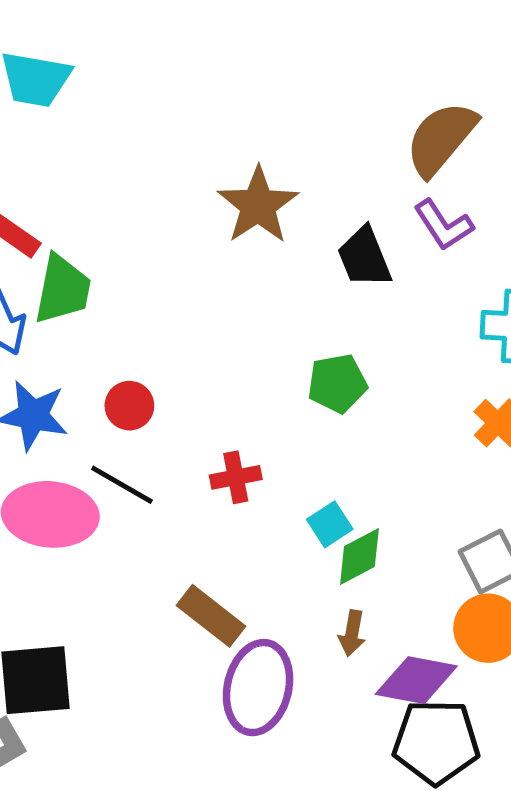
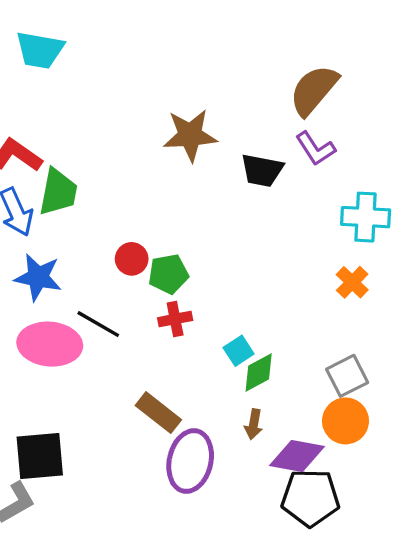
brown star: (258, 205) -> (190, 135), turned 30
black trapezoid: (364, 257) -> (262, 170), turned -57
green pentagon: (337, 383) -> (168, 274), moved
red circle: (129, 406) -> (132, 259), moved

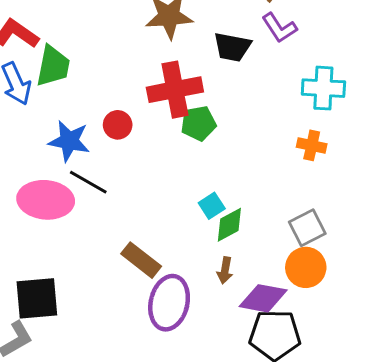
green pentagon: (168, 274) -> (198, 123), moved
blue star: (38, 277) -> (69, 141), moved
orange cross: (352, 282) -> (312, 145), turned -32
red cross: (175, 319) -> (175, 90), moved, size x1.8

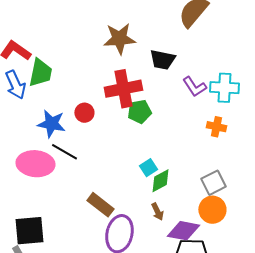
purple L-shape: (279, 28) -> (194, 87), moved
brown arrow: (225, 270) -> (157, 212), turned -36

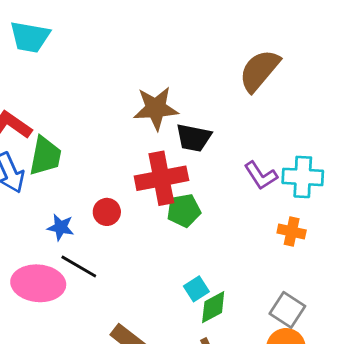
black trapezoid: (162, 60) -> (194, 138), moved
blue star: (51, 124) -> (61, 227), size x0.7
gray square: (213, 183) -> (287, 310), turned -30

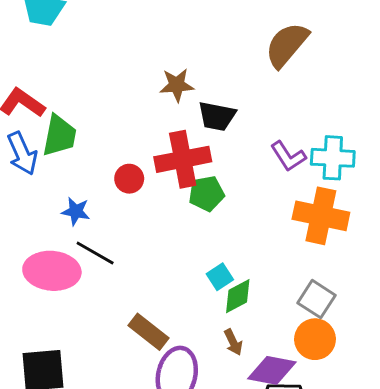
brown star: (156, 108) -> (177, 85), size x0.7
red circle: (107, 212) -> (129, 179), moved
orange cross: (292, 232) -> (321, 216), size x1.8

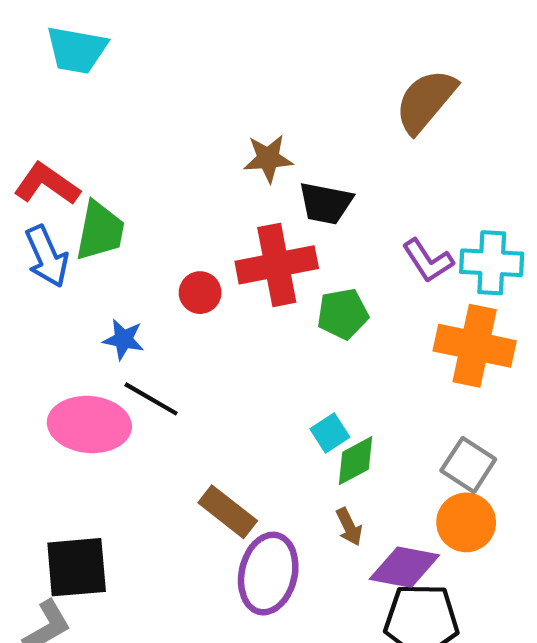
green pentagon: (206, 194) -> (343, 314), moved

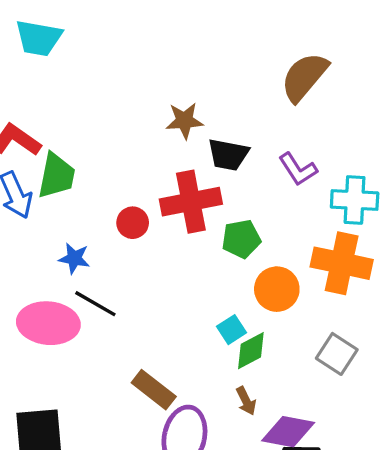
purple L-shape: (428, 261) -> (298, 169), moved
orange circle: (466, 522) -> (277, 289), moved

